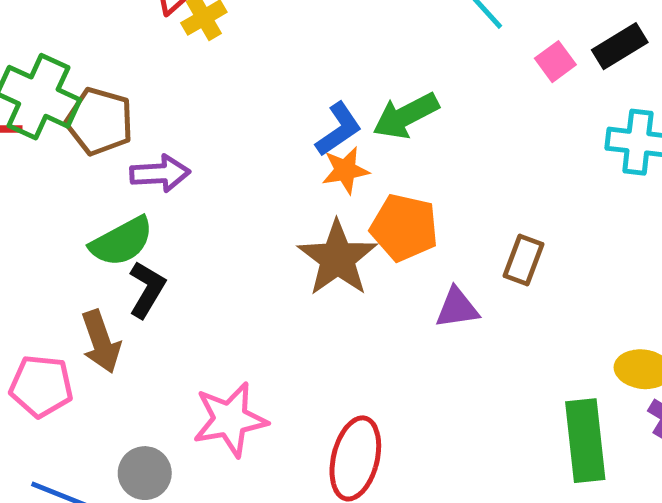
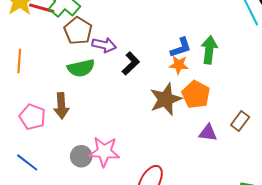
green arrow: (406, 116) -> (209, 50), turned 108
brown pentagon: (100, 121) -> (78, 31), moved
black L-shape: (147, 289) -> (131, 63), moved
gray circle: (145, 473) -> (81, 156), moved

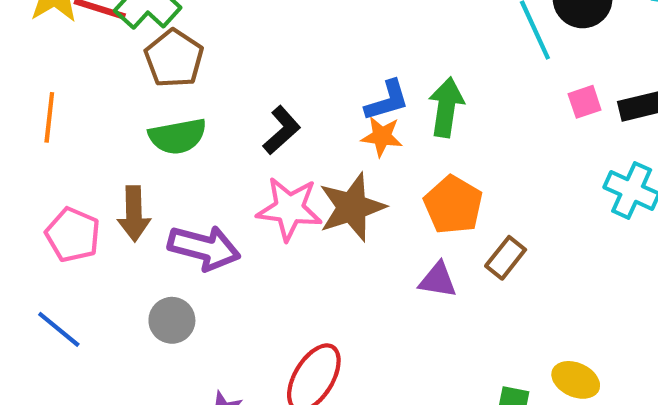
purple arrow: (104, 45) -> (204, 248), moved, size x1.4
orange pentagon: (196, 94) -> (453, 205), moved
pink star: (104, 152) -> (289, 209), moved

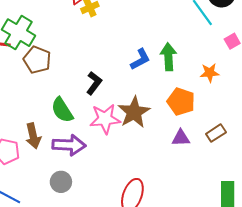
green semicircle: (178, 136) -> (62, 110), moved, turned 80
orange star: (382, 136) -> (210, 73), moved
brown rectangle: (506, 258) -> (216, 133), moved, turned 30

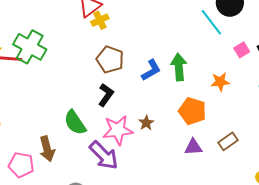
brown pentagon: (37, 60) -> (110, 59), moved
brown star: (134, 112) -> (146, 123), size x0.5
purple arrow: (69, 145) -> (104, 155), moved, turned 44

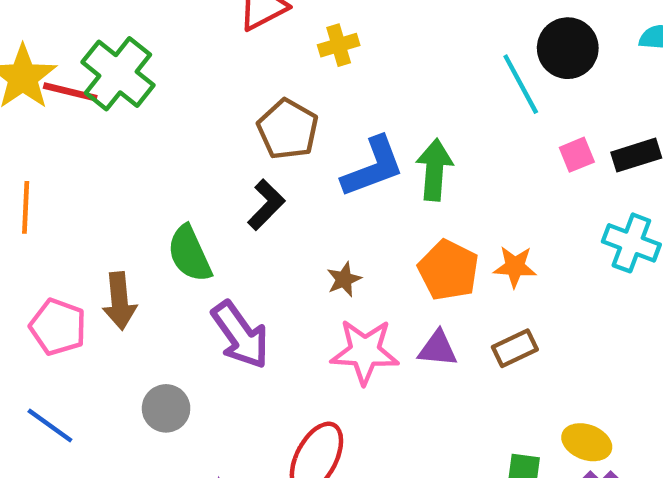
yellow cross: (100, 20) -> (339, 45), moved
blue L-shape: (151, 70) -> (373, 167), size x1.4
orange star: (220, 82) -> (515, 267), moved
pink star: (118, 130) -> (365, 352), moved

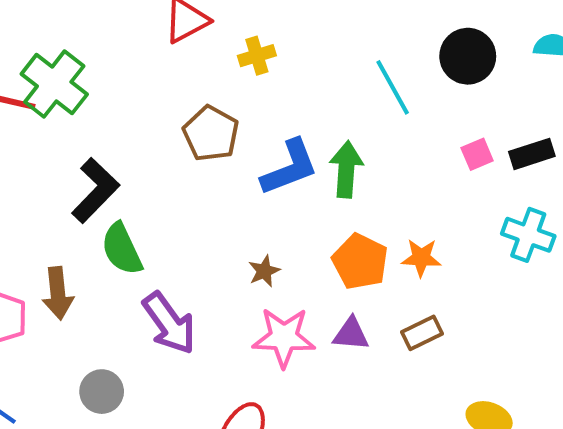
cyan line: (521, 84) -> (393, 87), moved
black L-shape: (266, 205) -> (95, 190), moved, size x1.4

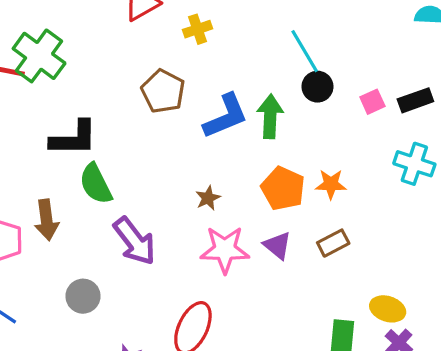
black circle: (468, 56) -> (317, 87), moved, size x0.7
black L-shape: (95, 190) -> (74, 138), turned 48
purple triangle: (351, 334) -> (277, 245), turned 36

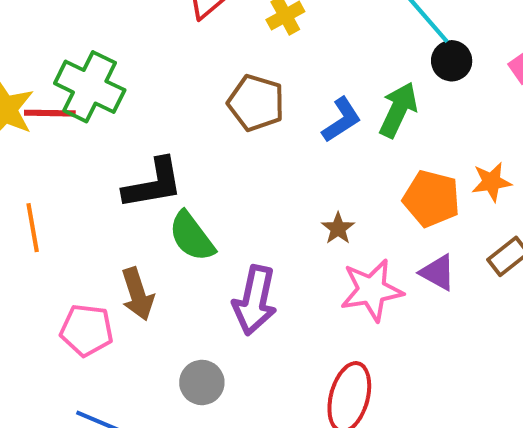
blue L-shape: (226, 116) -> (342, 120), size x0.7
green arrow: (270, 116) -> (398, 110), turned 33
purple arrow: (135, 241) -> (255, 300), turned 60

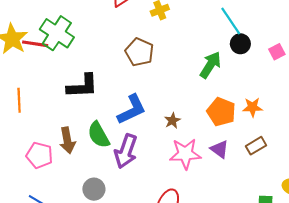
blue L-shape: (342, 120) -> (132, 110), moved, size x1.4
green semicircle: (192, 236) -> (99, 135), moved

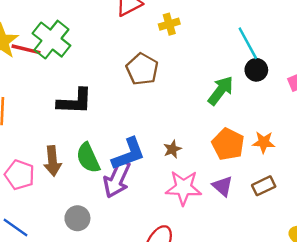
blue L-shape: (132, 110) -> (128, 154), moved

